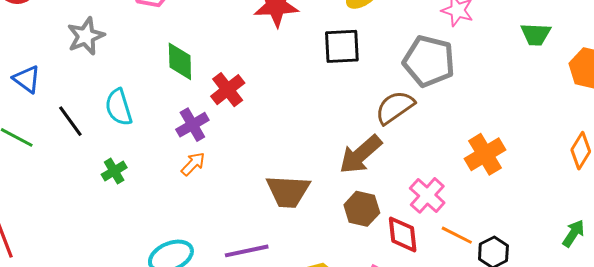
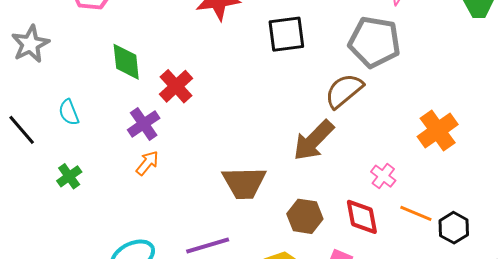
cyan semicircle: (119, 107) -> (69, 112), size x0.7
pink cross: (427, 195) -> (383, 176), size x0.7
brown hexagon: (362, 209) -> (305, 216), moved

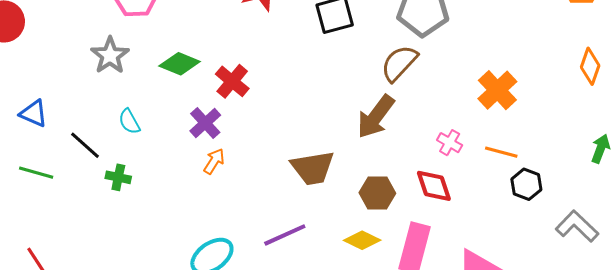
gray star: (30, 44) -> (110, 55), moved
green diamond: (126, 62) -> (180, 64), turned -54
green cross: (69, 176) -> (118, 177), moved, turned -35
orange line: (416, 213) -> (501, 152), moved

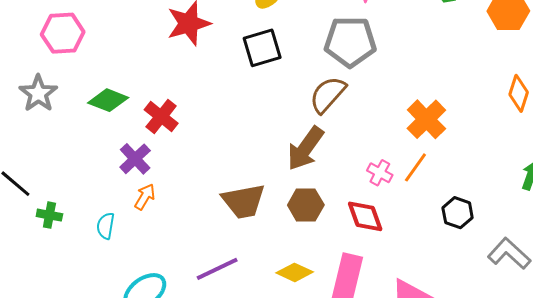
cyan semicircle: (129, 122) -> (106, 226), moved, turned 40
orange line: (501, 152) -> (415, 167), moved, turned -68
brown hexagon: (377, 193) -> (306, 205), moved

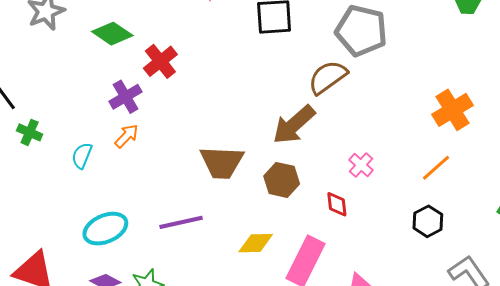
orange cross: (426, 119) -> (453, 110), moved
orange line: (415, 167) -> (436, 168), moved
red diamond: (365, 216) -> (337, 204), size x0.7
yellow diamond: (295, 272) -> (256, 243), turned -39

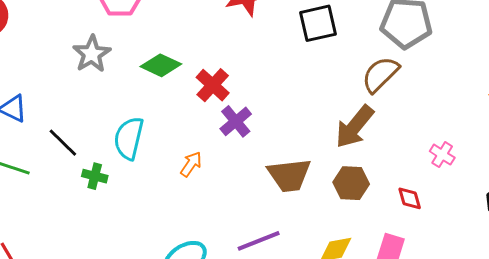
purple cross: (126, 97) -> (236, 121), moved
cyan semicircle: (82, 156) -> (129, 138), moved, size x1.6
pink cross: (361, 165) -> (442, 155), moved

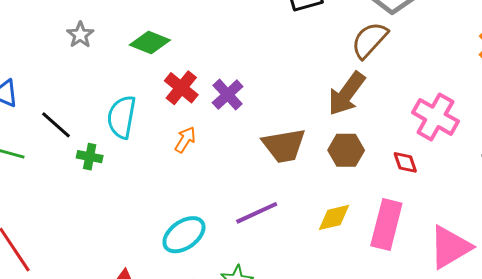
gray star: (92, 54) -> (80, 35), size x0.7
red cross: (213, 85) -> (181, 88), moved
pink cross: (442, 155) -> (435, 117), size x1.8

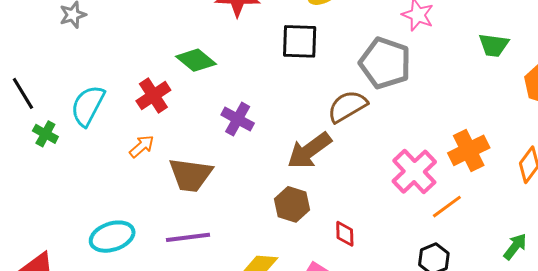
green diamond: (150, 43) -> (196, 60), moved
purple cross: (228, 95) -> (238, 119), moved, turned -36
pink cross: (435, 117) -> (414, 172), moved
brown trapezoid: (284, 146) -> (191, 175), moved

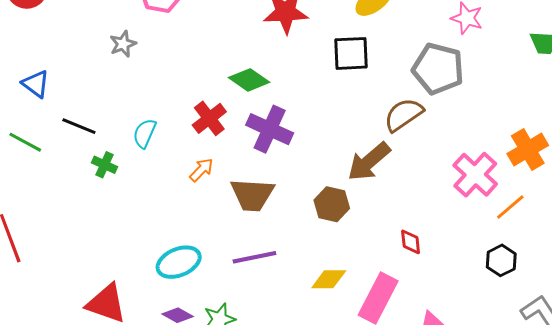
black line: (23, 93) -> (79, 126), turned -32
cyan semicircle: (88, 106) -> (145, 133), size x0.7
purple cross: (238, 119) -> (270, 129), moved, size x1.4
brown hexagon: (292, 204) -> (332, 204), moved

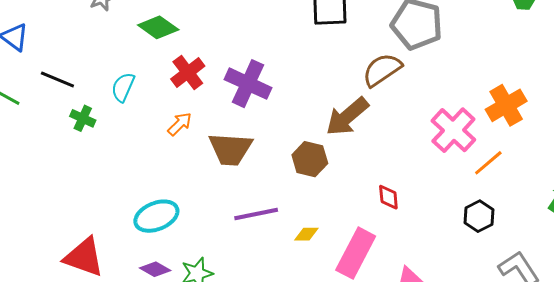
green diamond: (249, 80) -> (158, 27), moved
purple line: (254, 257) -> (256, 214), moved
yellow diamond: (329, 279) -> (306, 234), size x0.7

